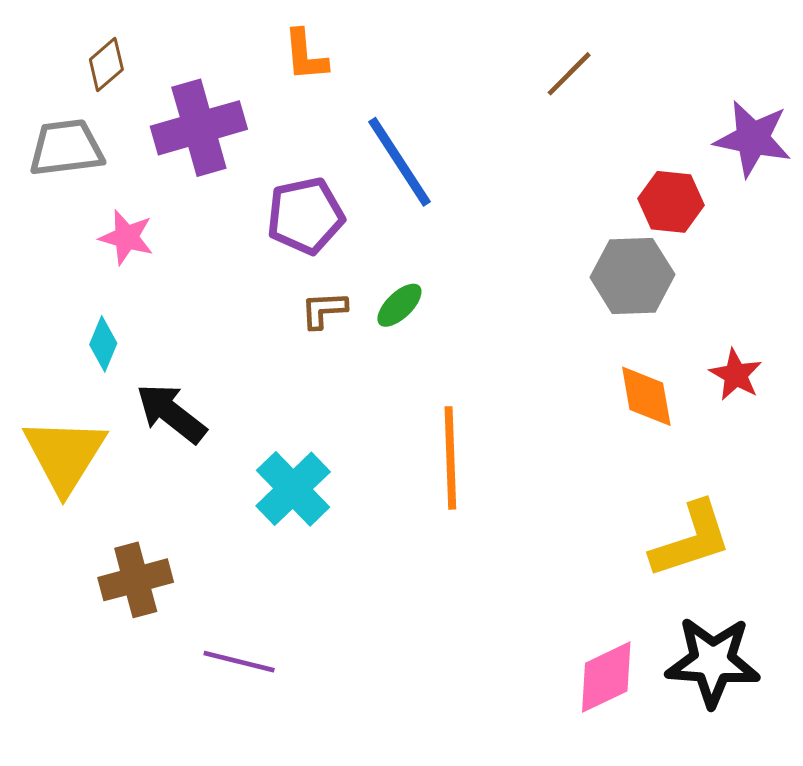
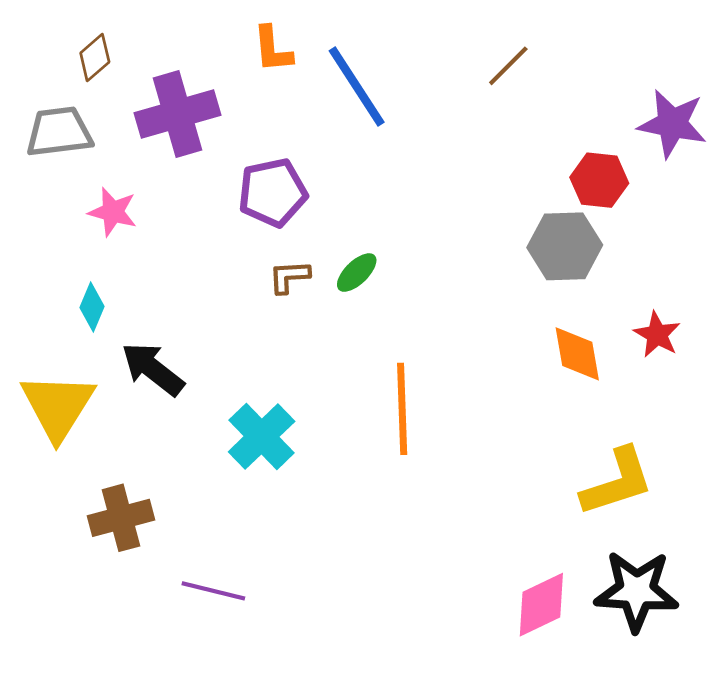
blue line: (399, 162) -> (357, 86), moved

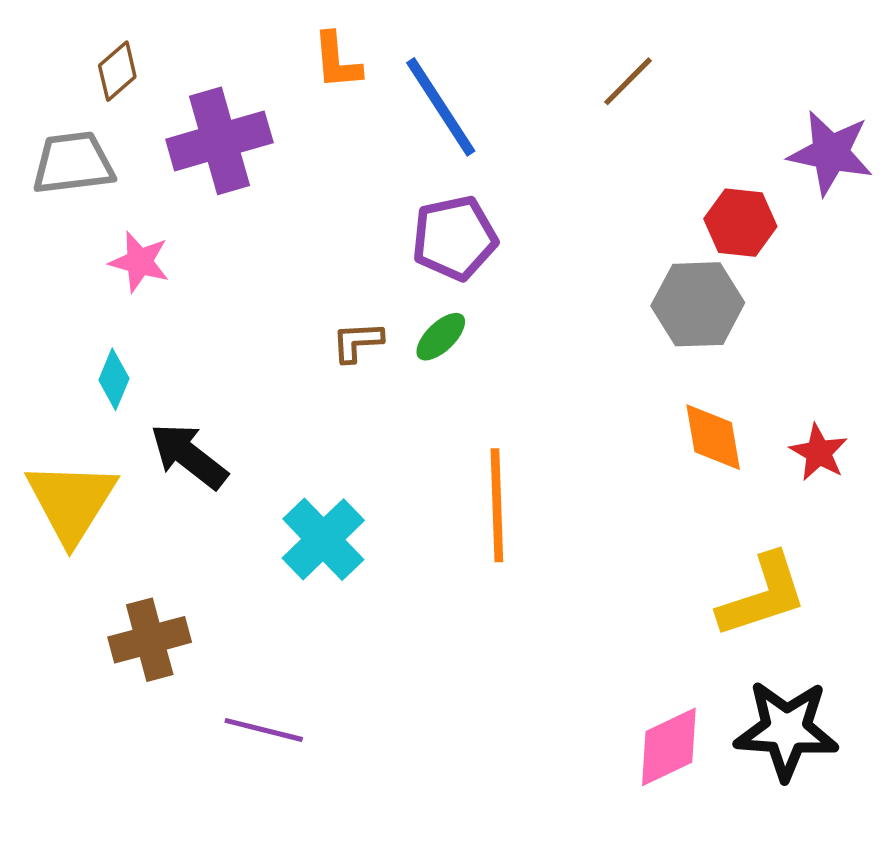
purple pentagon: (273, 193) -> (454, 238), moved
red star: (657, 335) -> (819, 452), moved

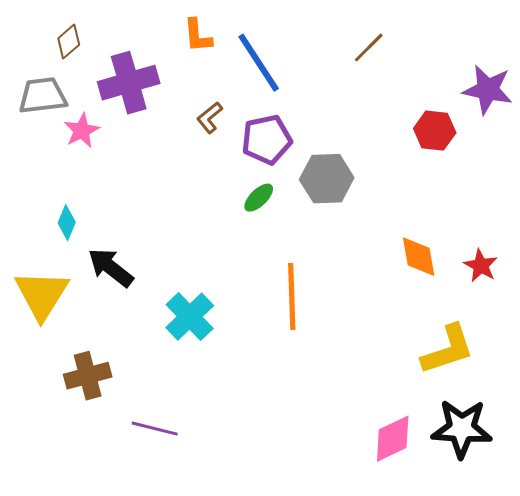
pink star: (139, 262) -> (82, 131), moved, turned 30
gray hexagon: (698, 304) -> (327, 179), moved
brown L-shape: (357, 342) -> (210, 118), moved, turned -36

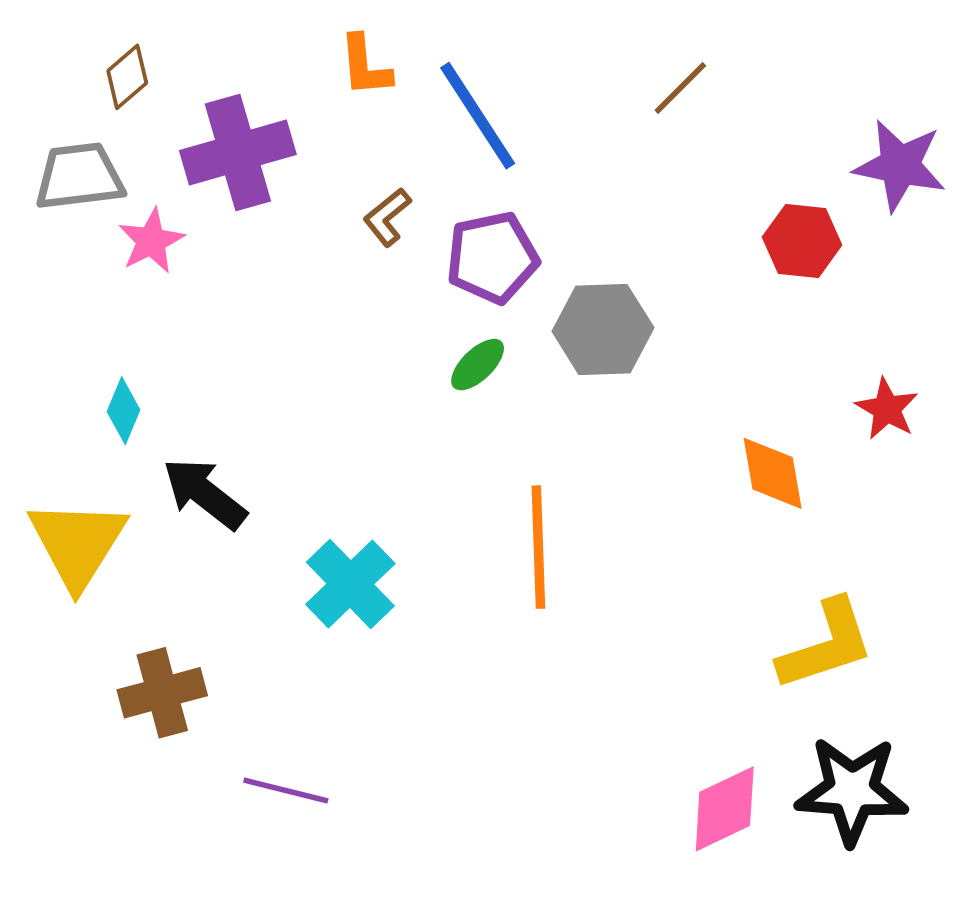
red star: (481, 266) -> (887, 409), moved

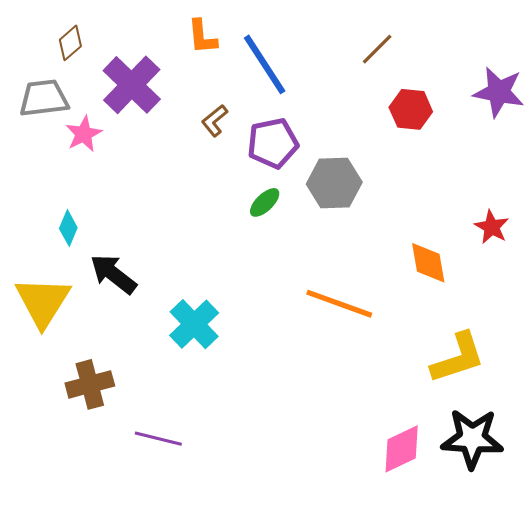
purple cross: (238, 153) -> (132, 85), turned -30
red hexagon: (802, 241) -> (411, 109), moved
orange line: (538, 547) -> (339, 304), moved, turned -68

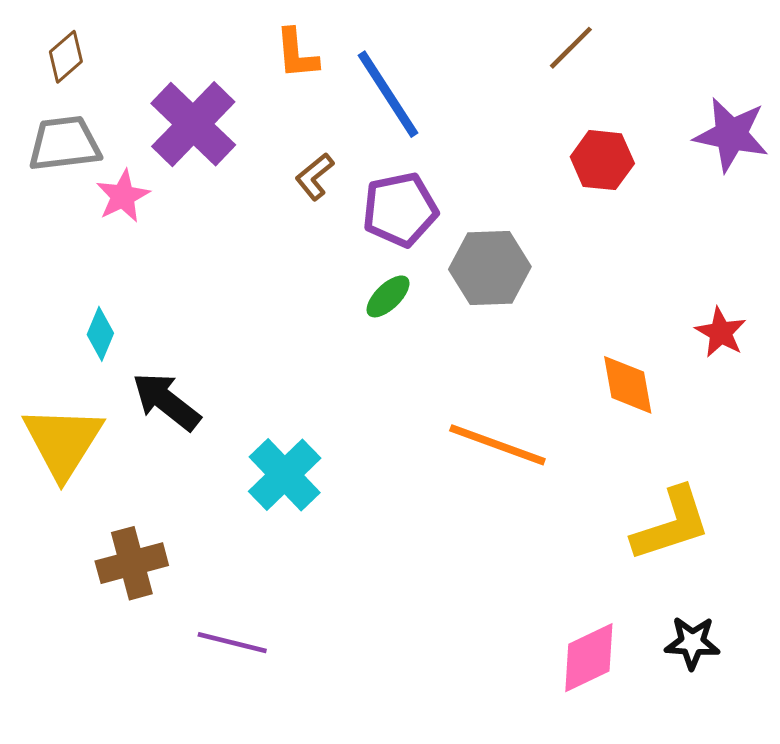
brown diamond: (70, 43) -> (66, 57), moved
brown line: (377, 49) -> (571, 48), moved
black star: (472, 439) -> (692, 643), size x0.6

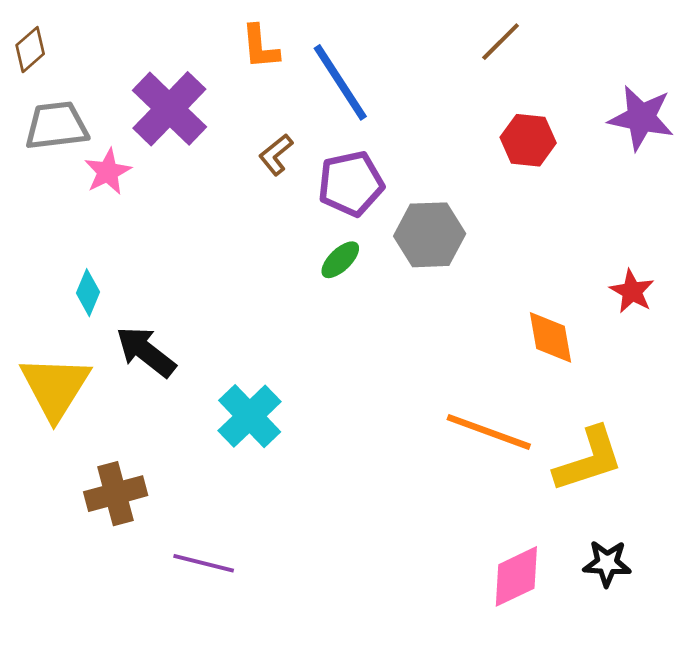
brown diamond: (66, 57) -> (30, 50), moved
orange line: (497, 445) -> (489, 432), moved

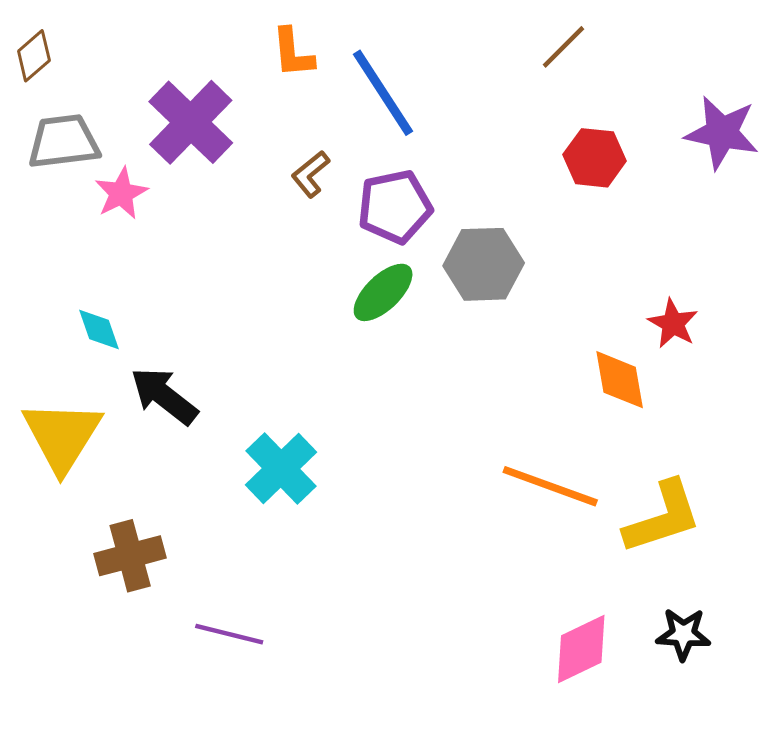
green ellipse: (340, 260) -> (383, 292), size x1.4
red star: (632, 291) -> (673, 323), moved
cyan diamond: (88, 293) -> (99, 329), turned -42

